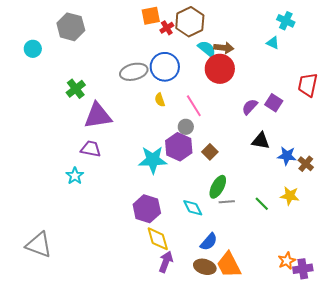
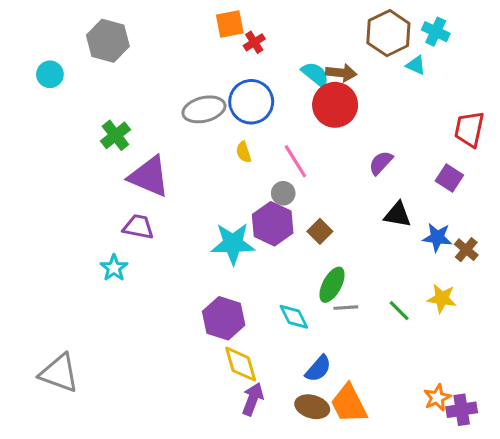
brown hexagon: (190, 22) -> (388, 33), moved
purple square: (274, 103) -> (449, 178), moved
purple triangle: (98, 116) -> (149, 176), turned 32

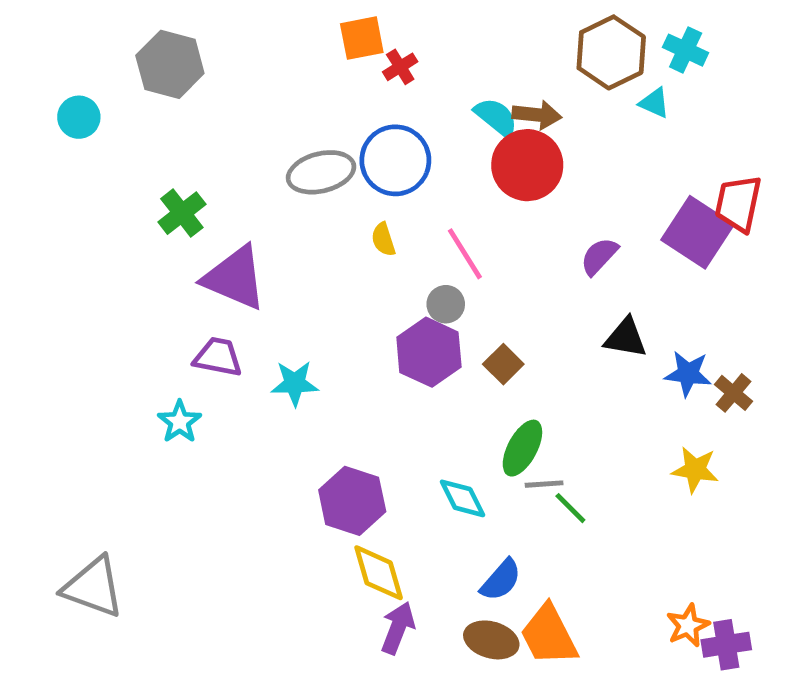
purple square: (449, 178) -> (698, 232), moved, size x1.6
cyan star: (233, 244) -> (295, 383), moved, size x0.7
green line: (399, 311) -> (570, 508), moved

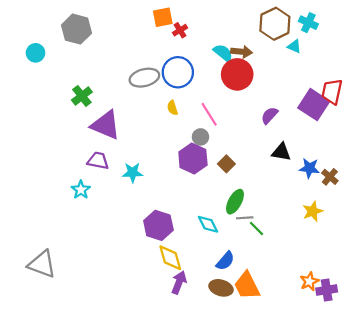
yellow star: (695, 470) -> (313, 211), turned -30

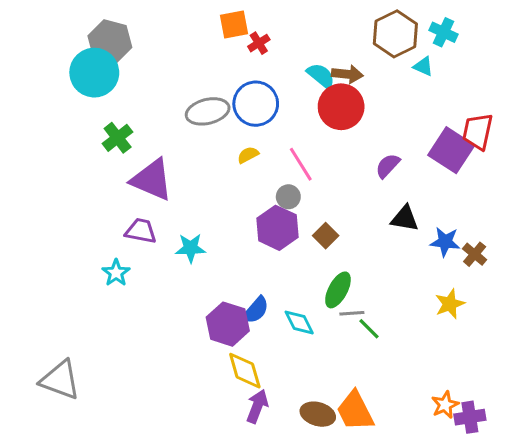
cyan circle: (36, 53) -> (94, 73), moved, size x1.8
yellow semicircle: (172, 108) -> (248, 155), turned 80
blue semicircle: (225, 261) -> (256, 310), moved

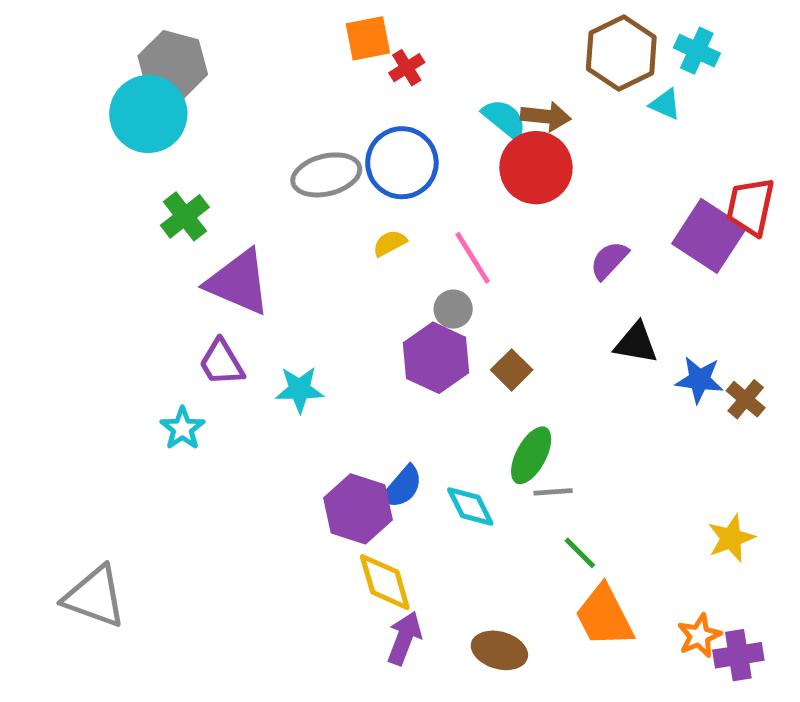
purple trapezoid: (141, 231) -> (221, 363), turned -132
yellow star: (450, 304) -> (731, 538), moved
green line: (369, 329) -> (580, 553), moved
orange trapezoid: (355, 411) -> (604, 616), moved

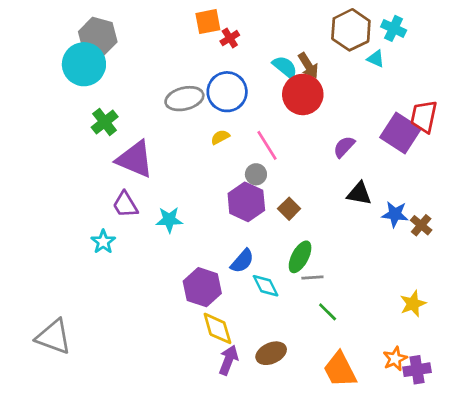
brown arrow: (546, 116) -> (308, 66), turned 52
blue semicircle: (402, 487) -> (242, 261), moved
orange trapezoid: (604, 616) -> (340, 370), moved
brown ellipse: (499, 650) -> (271, 353), moved, turned -40

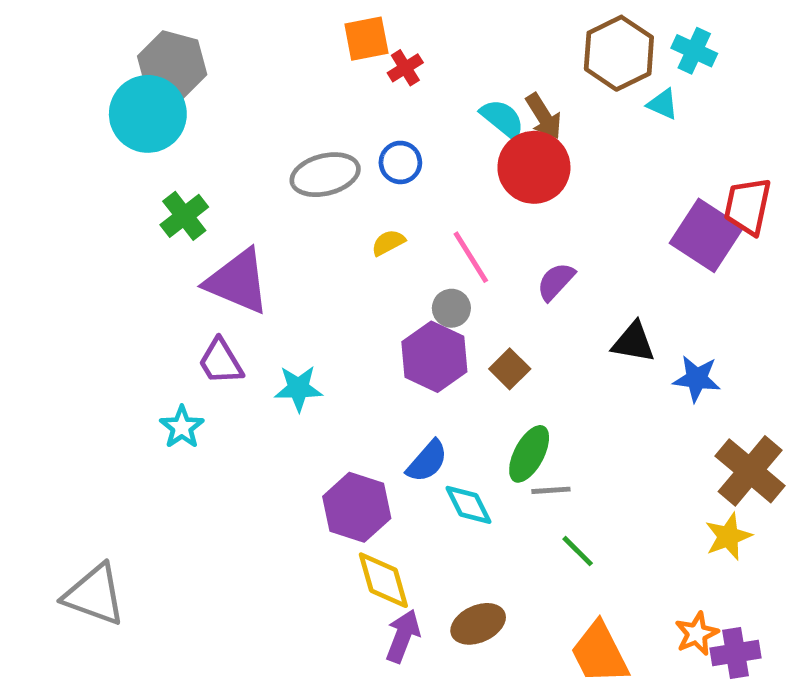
blue circle: (227, 92) -> (400, 162), size x0.6
purple semicircle: (344, 147) -> (556, 281), moved
brown cross: (421, 225) -> (750, 471), moved, size x1.8

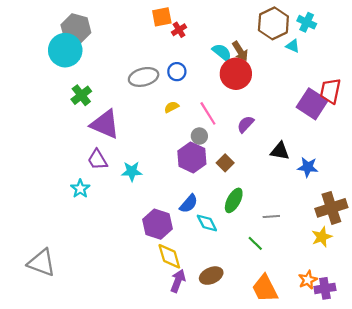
brown cross: (750, 471) -> (331, 208), turned 32
gray line: (551, 490) -> (271, 217), moved

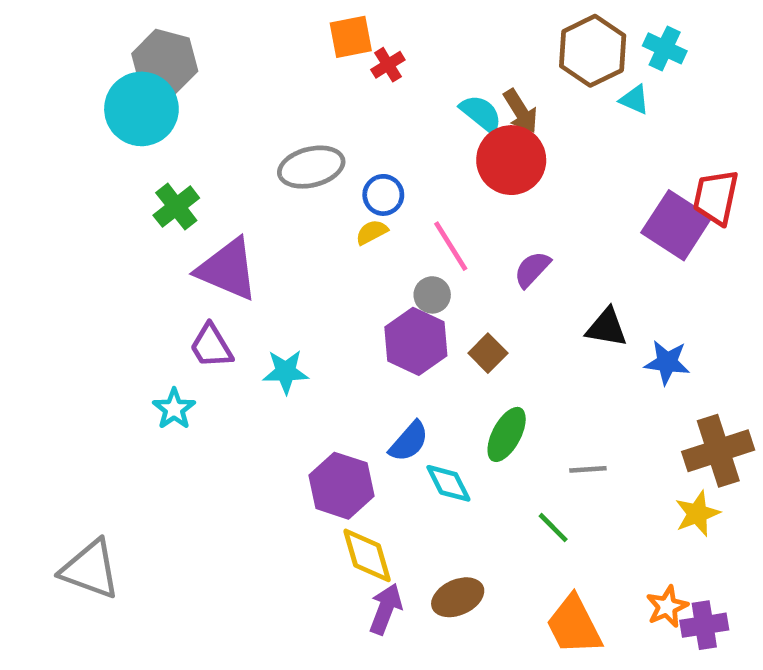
blue circle: (177, 72) -> (383, 195), moved

